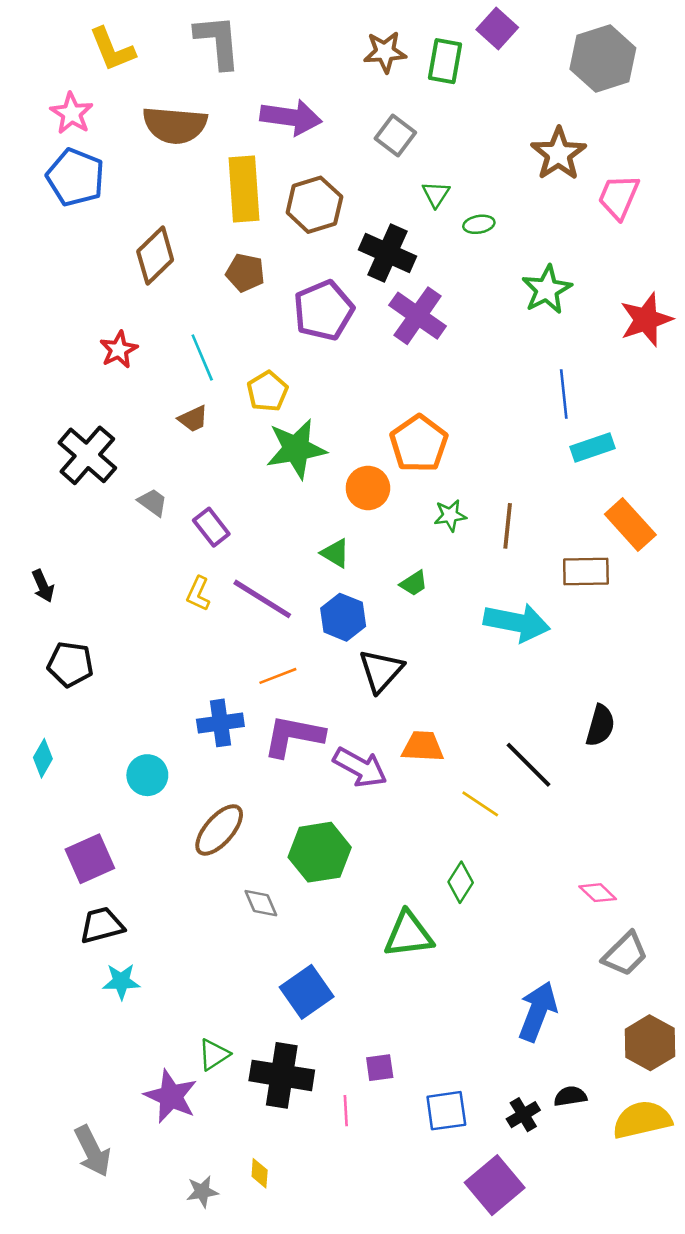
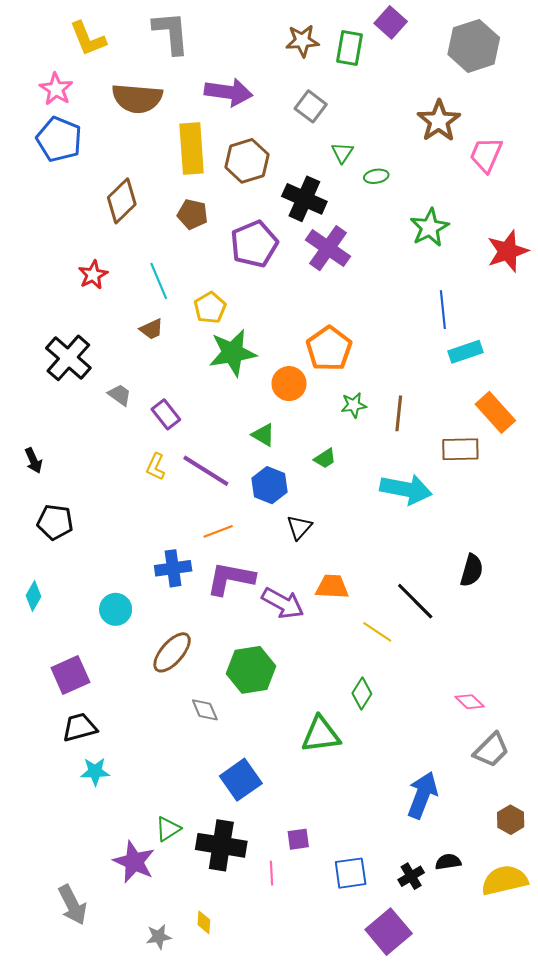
black triangle: (381, 671) -> (299, 527), size x0.7
brown hexagon: (650, 1043) -> (511, 820), size x0.7

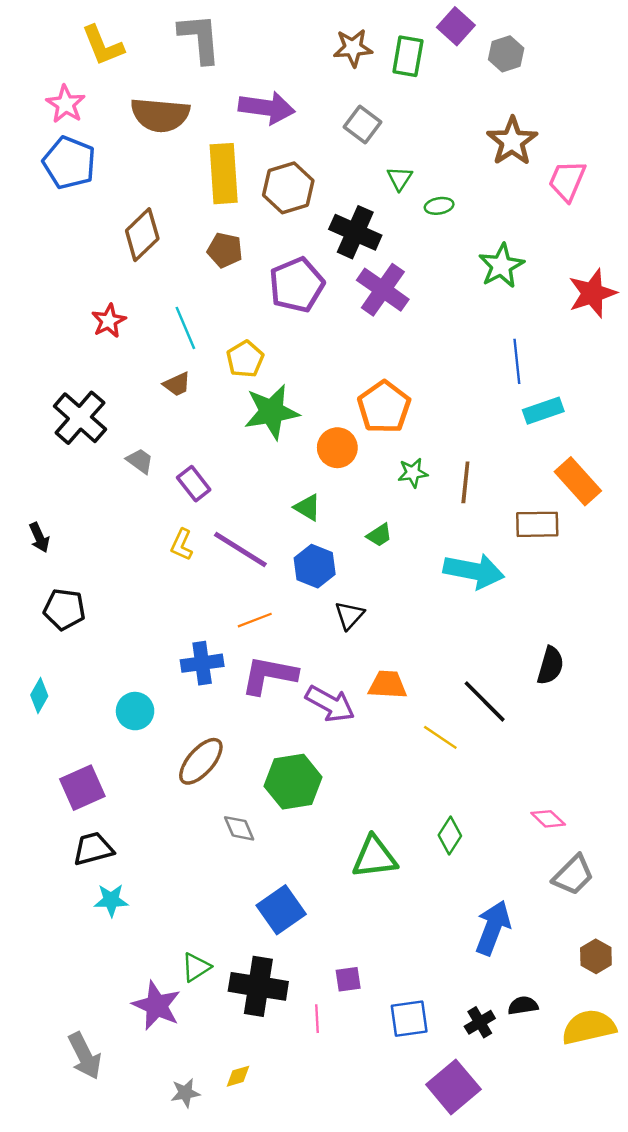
gray hexagon: (474, 46) -> (506, 54), moved, size x0.6
green diamond: (362, 693) -> (450, 836), moved
yellow diamond: (204, 922) -> (238, 1076), turned 70

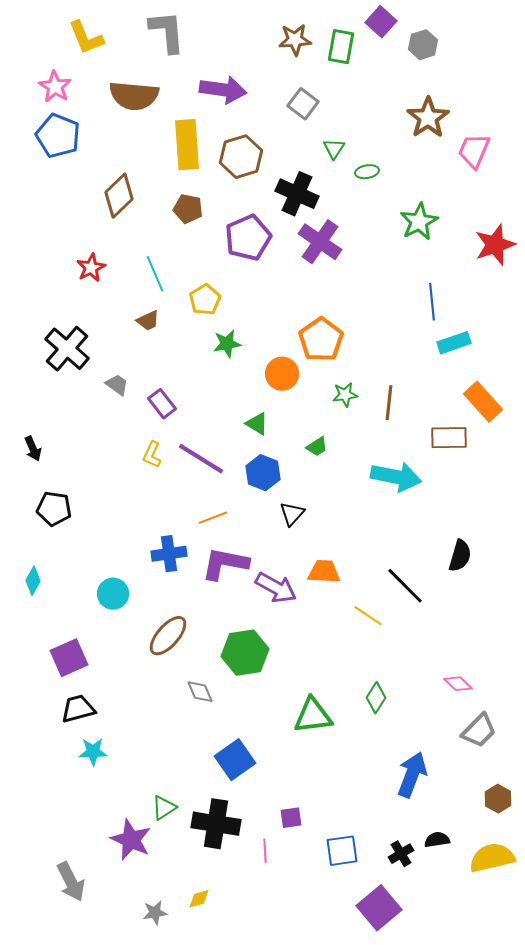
green star: (272, 412) -> (227, 344), size x0.6

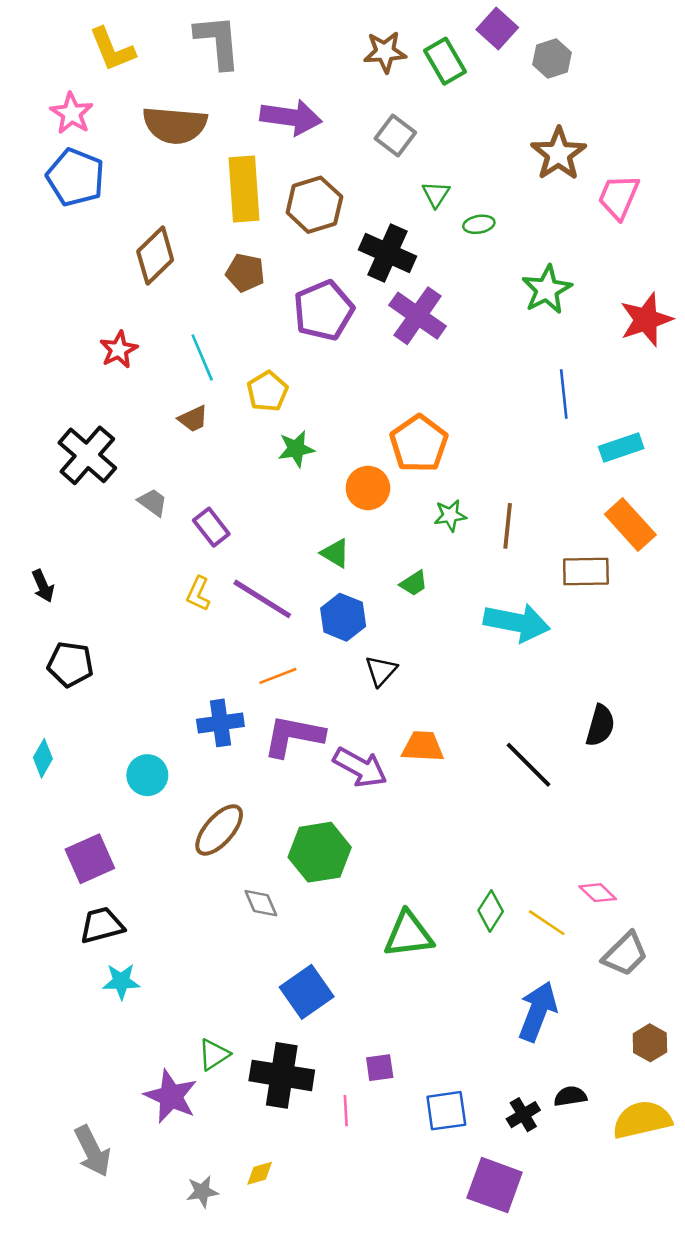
green rectangle: (341, 47) -> (445, 61), turned -40
cyan rectangle: (454, 343) -> (621, 448), moved
yellow line: (368, 616) -> (547, 923), moved
purple square: (379, 908) -> (495, 1185), turned -30

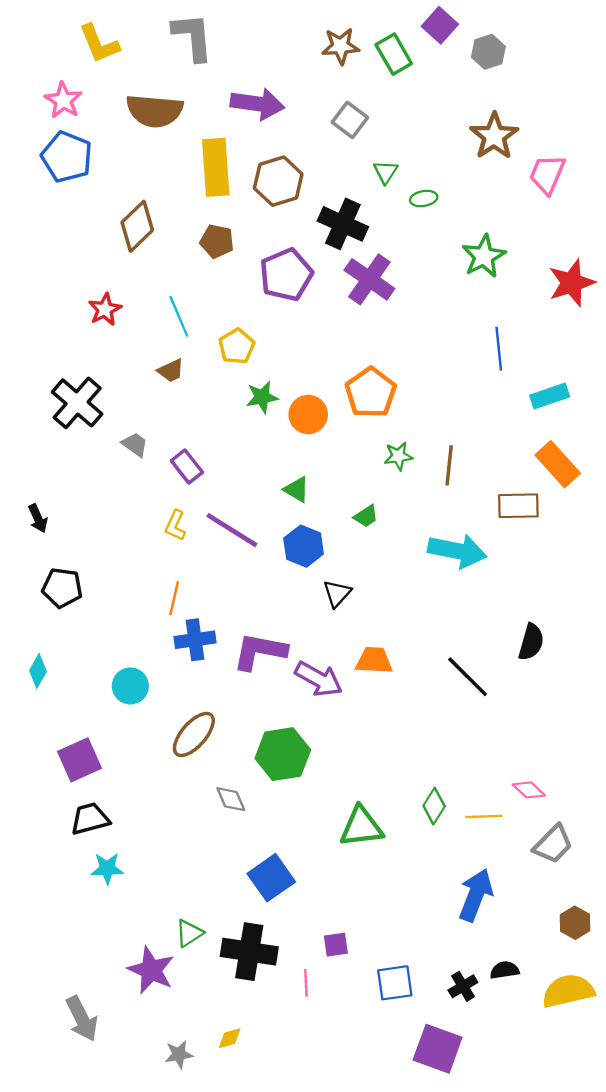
orange circle: (368, 488) -> (308, 415), moved
orange line: (278, 676) -> (174, 598), moved, turned -56
yellow line: (547, 923) -> (484, 816), turned -36

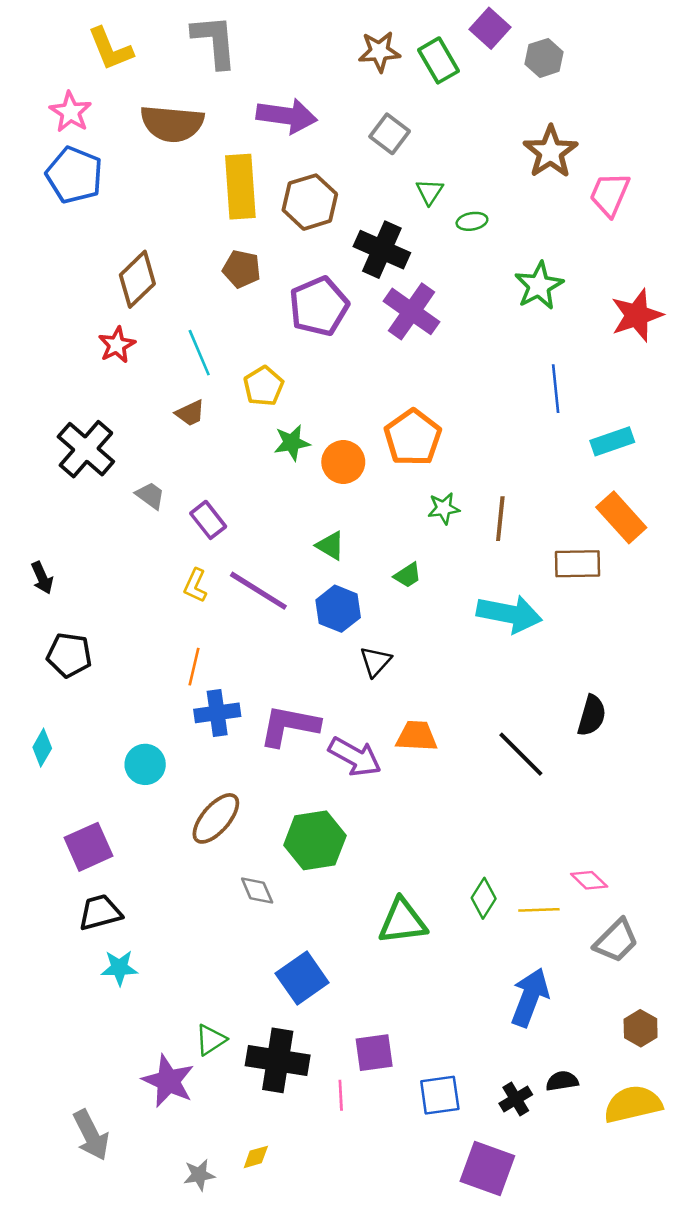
brown diamond: (137, 226) -> (137, 279), moved
purple square: (336, 945) -> (374, 1053), size x1.4

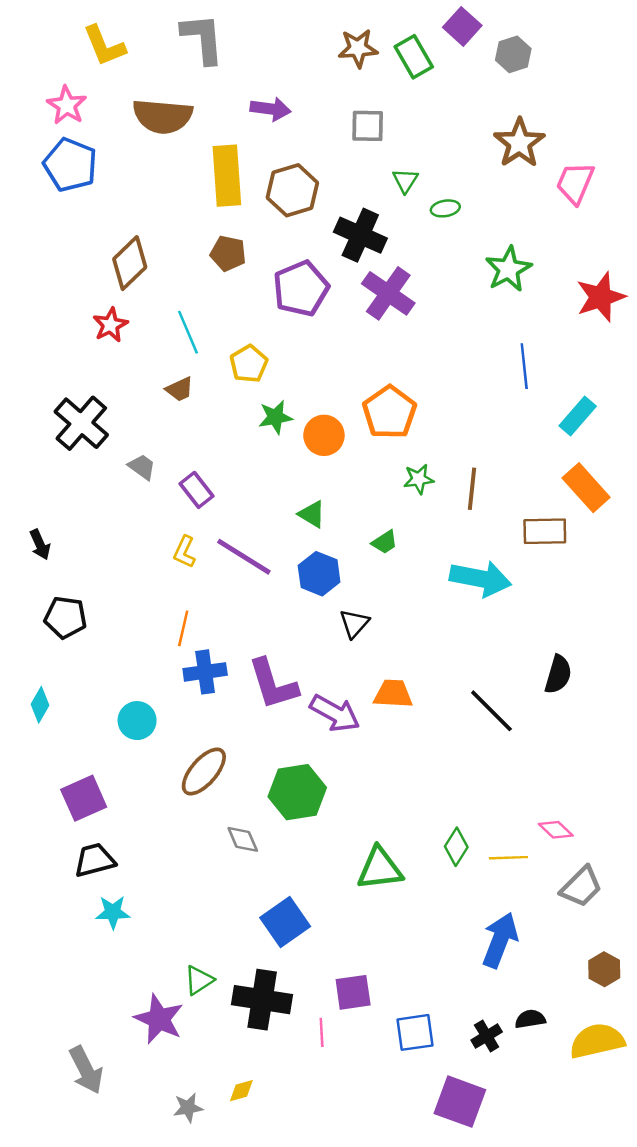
purple arrow: (287, 116) -> (271, 109), size x0.7
gray square: (390, 134) -> (368, 126), turned -36
cyan rectangle: (612, 441) -> (578, 416), turned -30
purple L-shape: (289, 726) -> (273, 684), turned -118

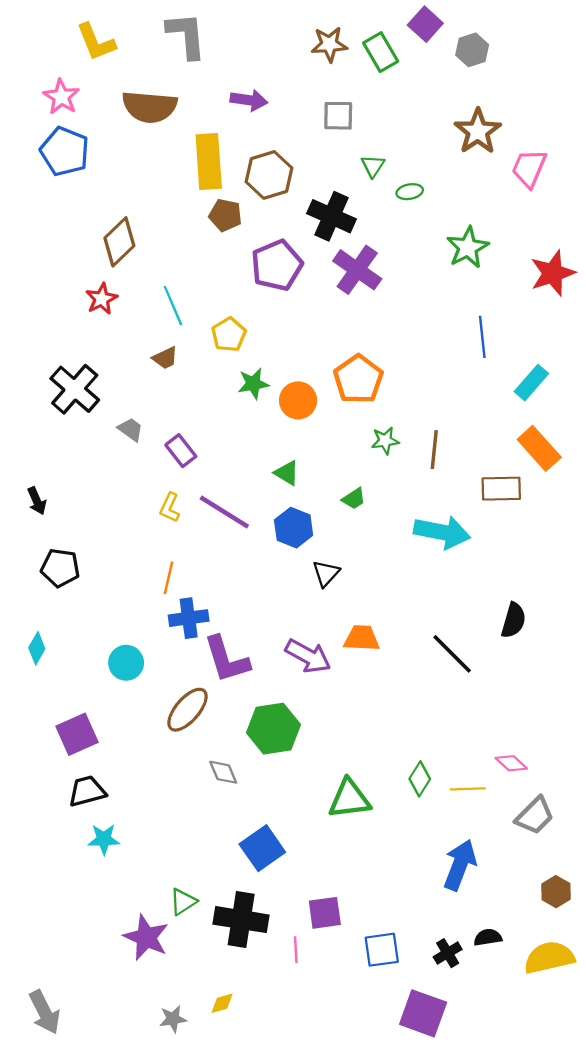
brown pentagon: (228, 253) -> (225, 215), moved
purple L-shape: (273, 684) -> (227, 659), moved
gray arrow: (86, 1070) -> (45, 1012), moved

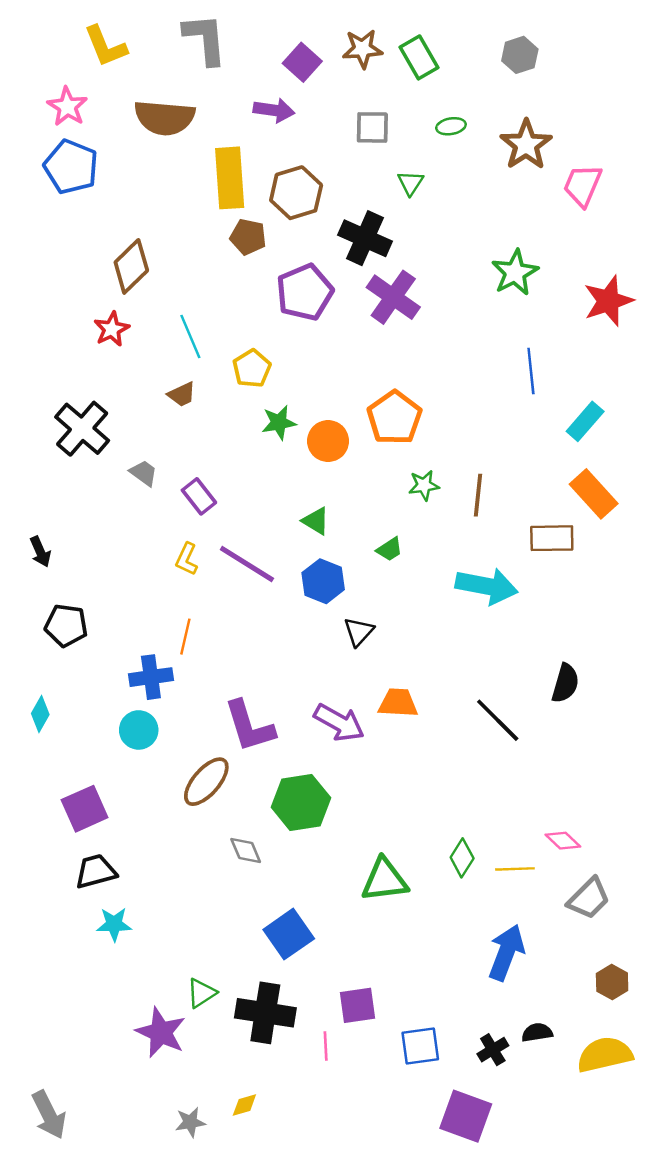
purple square: (425, 24) -> (302, 62), moved
green ellipse: (410, 192) -> (451, 126), moved
blue cross: (189, 618) -> (151, 677), moved

